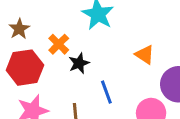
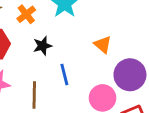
orange cross: (59, 44) -> (26, 14), moved

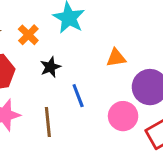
orange triangle: (103, 45) -> (116, 58), turned -42

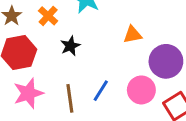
blue line: (78, 96) -> (101, 91), moved, turned 55

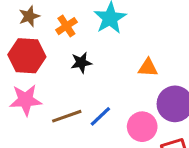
brown line: (70, 98) -> (67, 116), turned 64

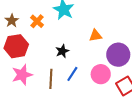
black star: (81, 63) -> (62, 51), moved
brown line: (67, 116) -> (51, 79), turned -54

